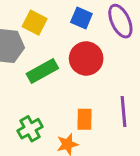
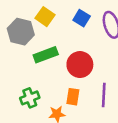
red circle: (86, 59) -> (80, 65), moved

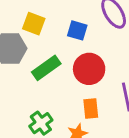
blue square: (82, 18) -> (77, 30), moved

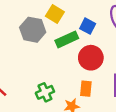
green rectangle: (46, 68) -> (67, 39), moved

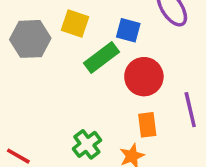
gray hexagon: (33, 30) -> (30, 39), moved

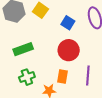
green rectangle: (101, 58) -> (23, 49), moved

